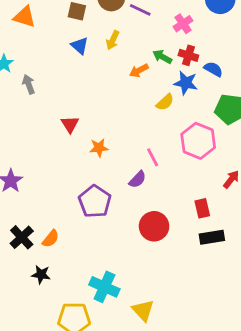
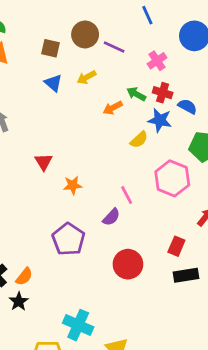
yellow arrow: (113, 40) -> (86, 77), turned 36
red rectangle: (202, 208) -> (176, 246), turned 36
black star: (41, 275) -> (19, 302), moved, turned 30

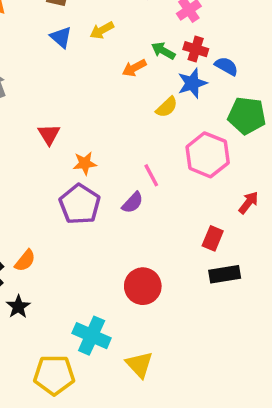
blue star: (160, 120) -> (192, 83), turned -30
purple pentagon: (68, 239) -> (80, 204), moved
red circle: (128, 264) -> (143, 286), moved
orange semicircle: (24, 277) -> (25, 261), moved

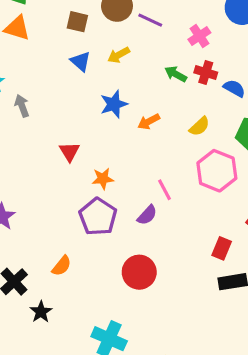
orange arrow: (134, 68) -> (149, 122), moved
blue star: (192, 83) -> (114, 104), moved
yellow semicircle: (167, 107) -> (199, 126), moved
orange semicircle: (25, 261) -> (62, 266), moved
red circle: (143, 286) -> (139, 272), moved

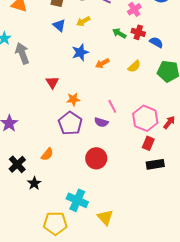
gray arrow: (22, 106) -> (22, 53), size x1.5
pink hexagon: (217, 171) -> (145, 118), moved
purple semicircle: (147, 215) -> (101, 122), turned 64

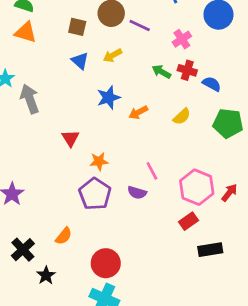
red rectangle: (148, 143) -> (189, 221), moved, turned 32
red circle: (96, 158) -> (106, 263), moved

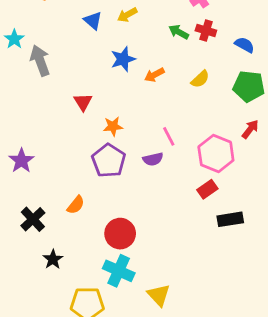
blue semicircle: (212, 84) -> (245, 45), moved
purple semicircle: (137, 193) -> (153, 159), turned -30
red arrow: (229, 193) -> (250, 129), moved
black star: (46, 275) -> (53, 259), moved

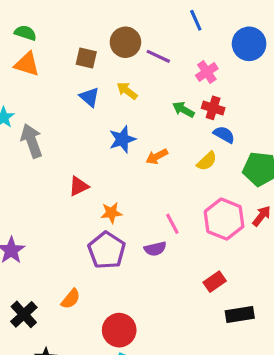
yellow arrow: (127, 15) -> (127, 91), turned 66
blue semicircle: (245, 45) -> (224, 135), moved
red triangle: (83, 102) -> (79, 186), turned 36
pink hexagon: (216, 153) -> (224, 219), moved

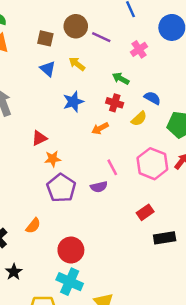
red cross: (213, 108) -> (115, 103), moved
orange arrow: (157, 156) -> (100, 128), moved
orange star: (111, 213) -> (53, 159), moved

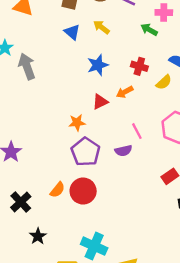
pink cross: (139, 49) -> (164, 13), turned 35
green arrow: (121, 79) -> (149, 30), moved
red triangle: (39, 138) -> (100, 102), moved
red circle: (71, 250) -> (83, 191), moved

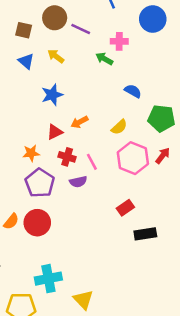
red cross: (139, 66) -> (67, 157), moved
yellow semicircle: (164, 82) -> (119, 127), moved
cyan cross: (94, 246) -> (48, 279), turned -35

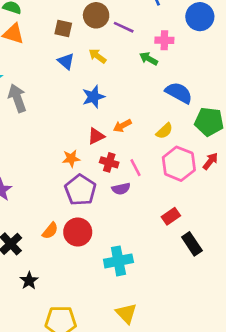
blue semicircle: (133, 91) -> (179, 93), size x1.5
black rectangle: (145, 234) -> (192, 244), turned 65
cyan cross: (48, 279) -> (118, 261), moved

